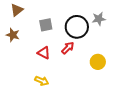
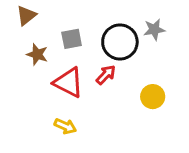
brown star: (13, 35) -> (37, 54), moved
red triangle: (44, 53) -> (68, 83), size x1.5

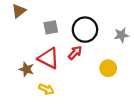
gray star: (154, 29) -> (121, 35), moved
brown star: (37, 54) -> (26, 69), moved

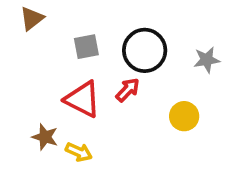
brown star: (26, 69) -> (45, 137), moved

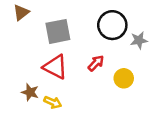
gray square: (86, 47) -> (58, 31), size x1.5
black circle: (145, 50) -> (112, 25), moved
red arrow: (128, 90) -> (96, 63), moved

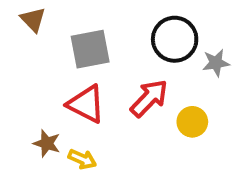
brown triangle: (21, 12) -> (33, 20), turned -36
red arrow: (96, 63) -> (149, 98), size x1.5

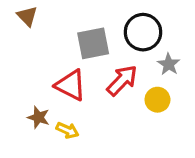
gray square: (90, 49) -> (93, 43), moved
gray star: (216, 63) -> (169, 64), moved, turned -30

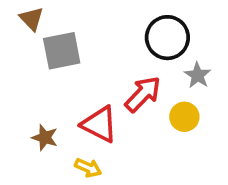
gray square: (93, 43) -> (62, 51), moved
red triangle: (71, 85) -> (99, 124), moved
yellow arrow: (67, 130) -> (88, 168), moved

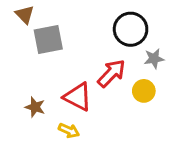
gray star: (198, 75) -> (154, 59), turned 30

